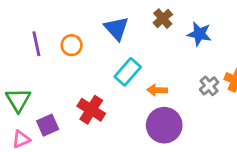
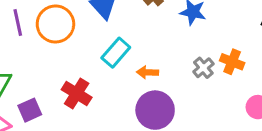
orange circle: (72, 45) -> (55, 24), size x1.6

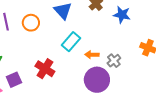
orange circle: (55, 24) -> (31, 23), size x0.7
gray cross: (203, 68) -> (114, 61), moved

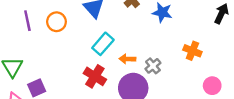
red cross: (45, 69) -> (95, 76), moved

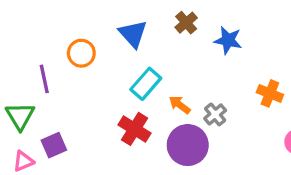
purple line: (27, 21) -> (44, 79), moved
orange arrow: (127, 59) -> (180, 105), turned 35

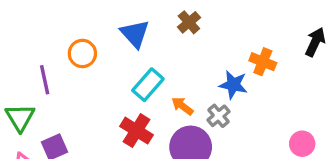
blue star: (228, 40) -> (233, 85), moved
orange cross: (270, 93) -> (263, 62), moved

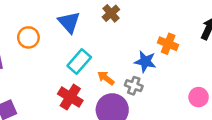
gray cross: (219, 116) -> (134, 86), turned -30
pink circle: (302, 144) -> (199, 97), moved

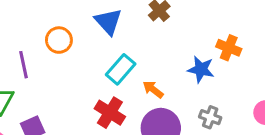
gray cross: (134, 86) -> (210, 117), moved

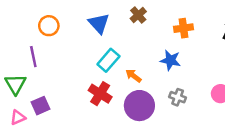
orange circle: (59, 40) -> (49, 26), moved
orange cross: (229, 48) -> (184, 28), moved, turned -30

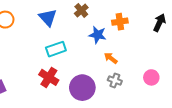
cyan rectangle: (108, 60) -> (56, 49), turned 30
blue star: (170, 60) -> (98, 35), moved
orange arrow: (133, 76) -> (111, 58), moved

